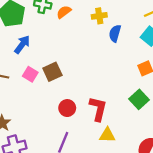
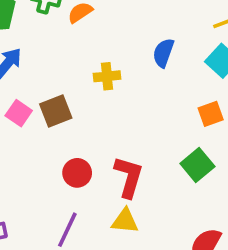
yellow cross: (99, 16) -> (107, 76), moved
yellow triangle: (107, 135) -> (125, 221), moved

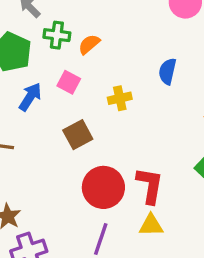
pink square: (19, 113) -> (69, 82), moved
red circle: (77, 173) -> (103, 187), size x1.6

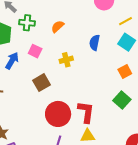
orange semicircle: (89, 44) -> (58, 27), moved

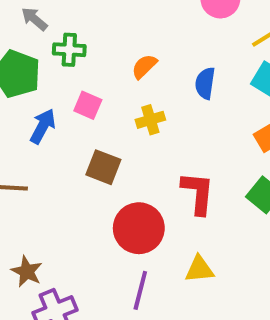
orange semicircle: (58, 27) -> (144, 66), moved
brown square: (42, 83) -> (103, 167), turned -36
red L-shape: (86, 112) -> (198, 193), moved

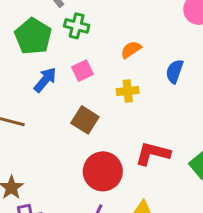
pink square: (88, 105) -> (82, 71), turned 30
red L-shape: (198, 193) -> (153, 153), turned -92

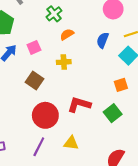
green cross: (77, 26) -> (54, 14), moved, turned 35
blue semicircle: (175, 71) -> (103, 40), moved

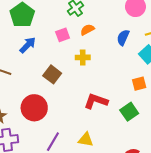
pink square: (34, 47) -> (63, 35), moved
red circle: (45, 115) -> (34, 108), moved

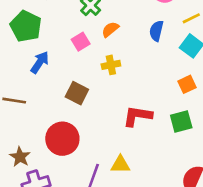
green square: (129, 112) -> (181, 122), turned 30
yellow triangle: (86, 140) -> (120, 164), moved

